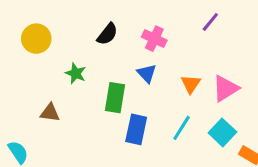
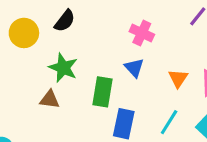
black semicircle: (107, 34) -> (65, 21), moved
green star: (76, 73) -> (63, 68), size x1.4
brown triangle: (50, 113) -> (50, 99), moved

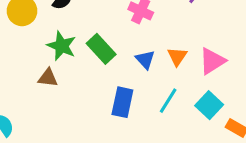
blue triangle: (134, 68) -> (145, 60), moved
green rectangle: (103, 92) -> (101, 49), moved, turned -52

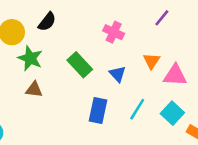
green star: (62, 46) -> (30, 58), moved
orange triangle: (177, 57) -> (152, 61), moved
pink triangle: (212, 61) -> (175, 75), turned 35

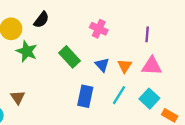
purple line: (162, 18) -> (147, 34), moved, turned -35
orange triangle: (152, 61) -> (125, 66), moved
brown triangle: (34, 90) -> (18, 97), moved, turned 49

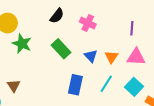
black semicircle: (41, 20) -> (57, 16), moved

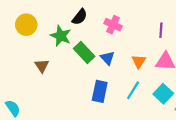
green star: (22, 44) -> (61, 36), moved
blue triangle: (91, 56) -> (107, 58), moved
brown triangle: (14, 86) -> (42, 66), moved

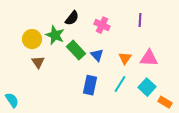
yellow circle: (26, 25) -> (32, 39), moved
purple line: (161, 30) -> (140, 20), moved

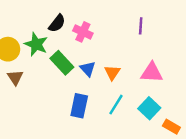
pink cross: (102, 25) -> (83, 32), moved
orange triangle: (125, 58) -> (112, 73), moved

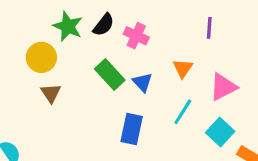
green star: (36, 44) -> (68, 26), moved
orange triangle: (112, 73) -> (183, 68), moved
pink triangle: (152, 73) -> (223, 87), turned -30
cyan line: (116, 105) -> (183, 112), moved

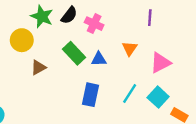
blue triangle: (142, 82) -> (99, 59), turned -49
brown triangle: (51, 93) -> (38, 67), moved, turned 35
cyan line: (183, 112) -> (130, 94), moved

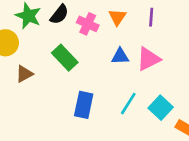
orange triangle: (130, 48) -> (117, 17), moved
blue triangle: (99, 59) -> (120, 56), moved
pink triangle: (160, 63) -> (148, 59), moved

